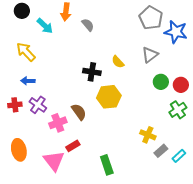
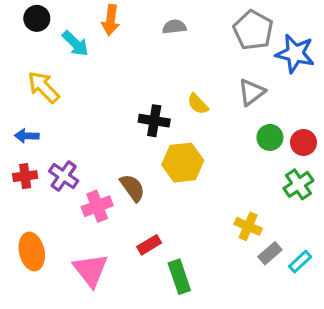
gray semicircle: (88, 25) -> (174, 27), moved, turned -56
blue arrow: (28, 81) -> (27, 136), moved
red rectangle: (73, 146) -> (149, 245), moved

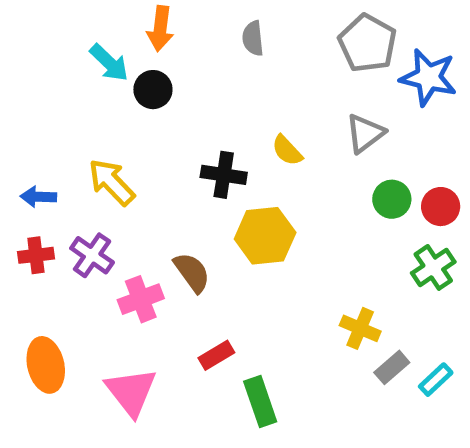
black circle: (37, 18) -> (153, 90), moved
gray semicircle: (174, 27) -> (253, 38), turned -90
yellow arrow: (44, 87) -> (112, 182), moved

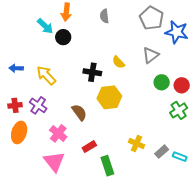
blue arrow: (38, 197) -> (16, 68), moved
pink cross: (141, 299) -> (58, 133), moved, turned -30
yellow cross: (360, 328) -> (136, 144), moved
orange ellipse: (46, 365) -> (19, 132), moved, turned 30
cyan rectangle: (436, 380) -> (180, 157), turned 64

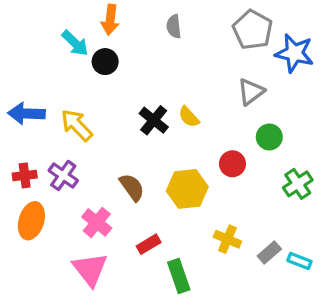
yellow semicircle: (118, 62) -> (189, 117), moved
blue arrow: (16, 68) -> (26, 114), size x1.5
black cross: (92, 72) -> (154, 120), turned 30
red circle: (182, 85) -> (232, 164), moved
yellow hexagon: (109, 97) -> (187, 189), moved

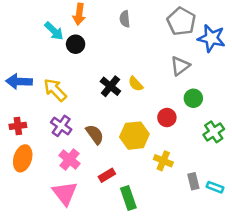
purple cross: (63, 175) -> (61, 126), moved
yellow cross: (227, 239) -> (163, 161), moved
gray rectangle: (269, 253) -> (193, 181), turned -63

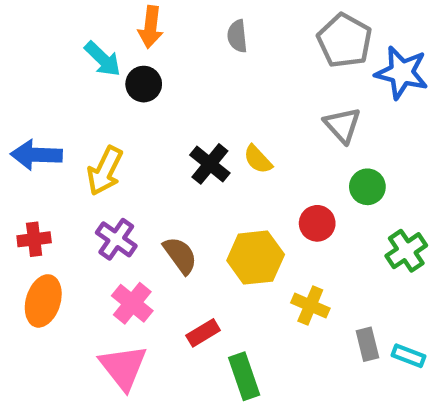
gray triangle: (180, 66) -> (342, 125), turned -35
yellow arrow: (55, 90) -> (105, 171), turned -110

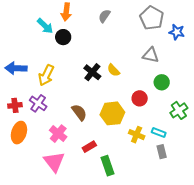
gray semicircle: (237, 36) -> (104, 16), turned 40
blue star: (402, 73) -> (177, 32), size x0.7
gray triangle: (342, 125) -> (151, 55), turned -36
purple cross: (116, 239) -> (38, 103), moved
cyan rectangle: (409, 356) -> (159, 133), moved

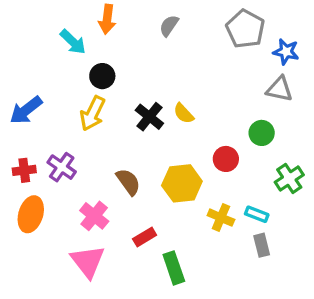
black circle: (63, 37) -> (102, 76), moved
gray triangle: (151, 55) -> (279, 89), moved
blue arrow: (16, 68) -> (26, 110), turned -40
yellow arrow: (46, 75) -> (93, 113), moved

